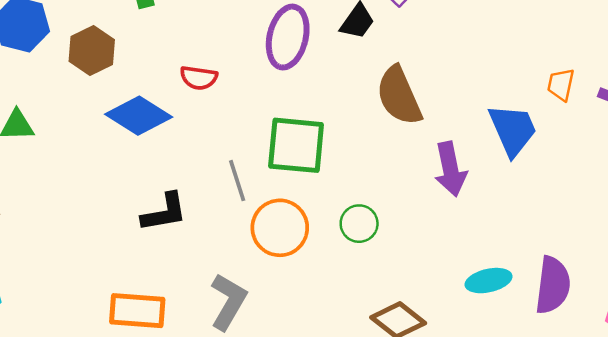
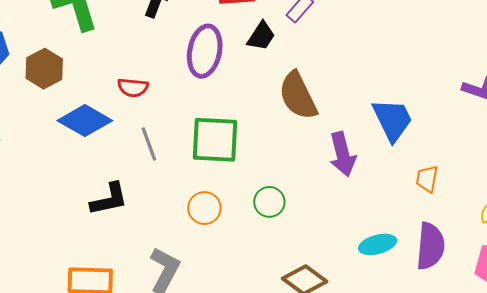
orange trapezoid: (561, 85) -> (427, 179), moved
gray line: (237, 181) -> (149, 144), moved
orange circle: (280, 228) -> (204, 208), size x0.7

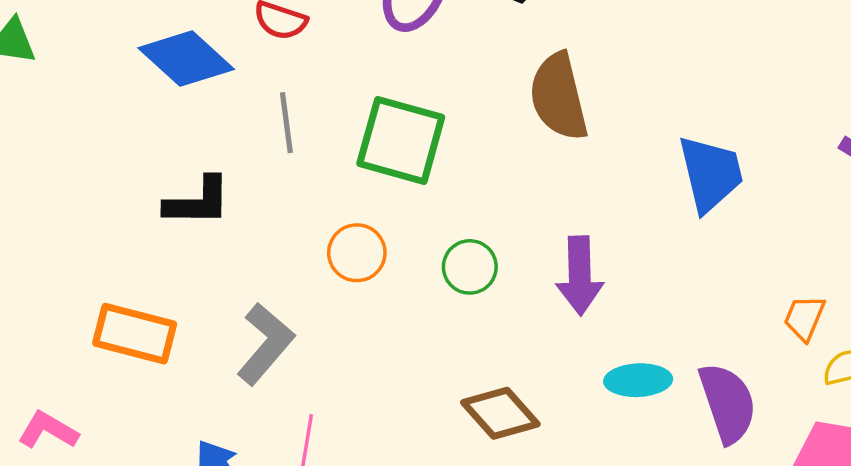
purple arrow: (343, 154) -> (580, 276), moved
orange trapezoid: (427, 179) -> (804, 318), moved
purple semicircle: (430, 246) -> (728, 403), turned -36

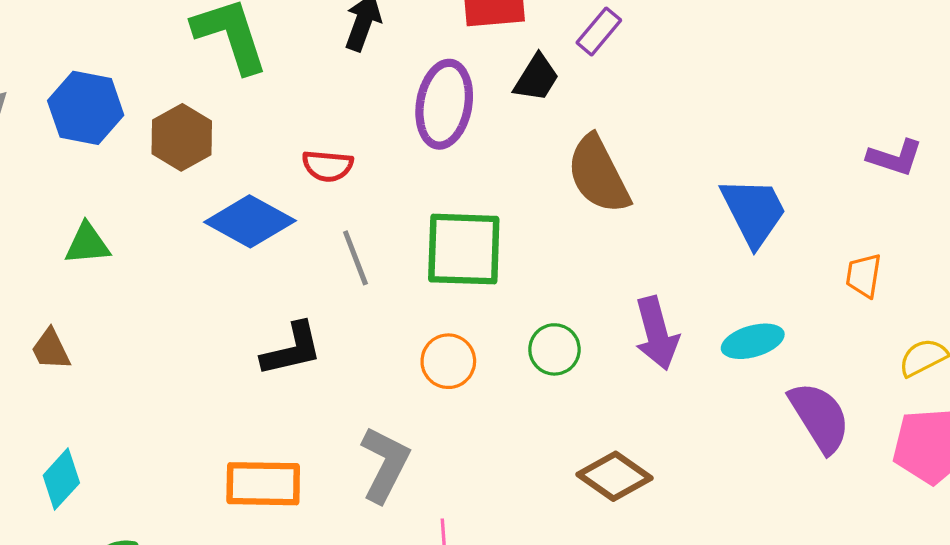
orange trapezoid: (804, 318) -> (864, 275), moved
cyan ellipse: (638, 380) -> (753, 341), moved

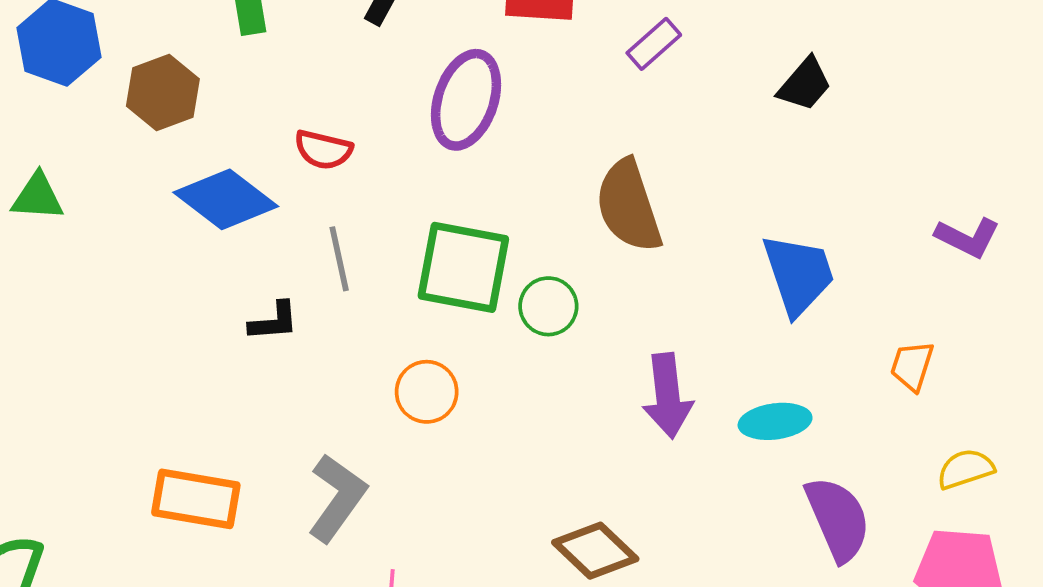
black trapezoid: (536, 78) -> (805, 84), moved
black L-shape: (292, 349) -> (274, 321), moved, size x0.7
green circle: (554, 349) -> (548, 306), moved

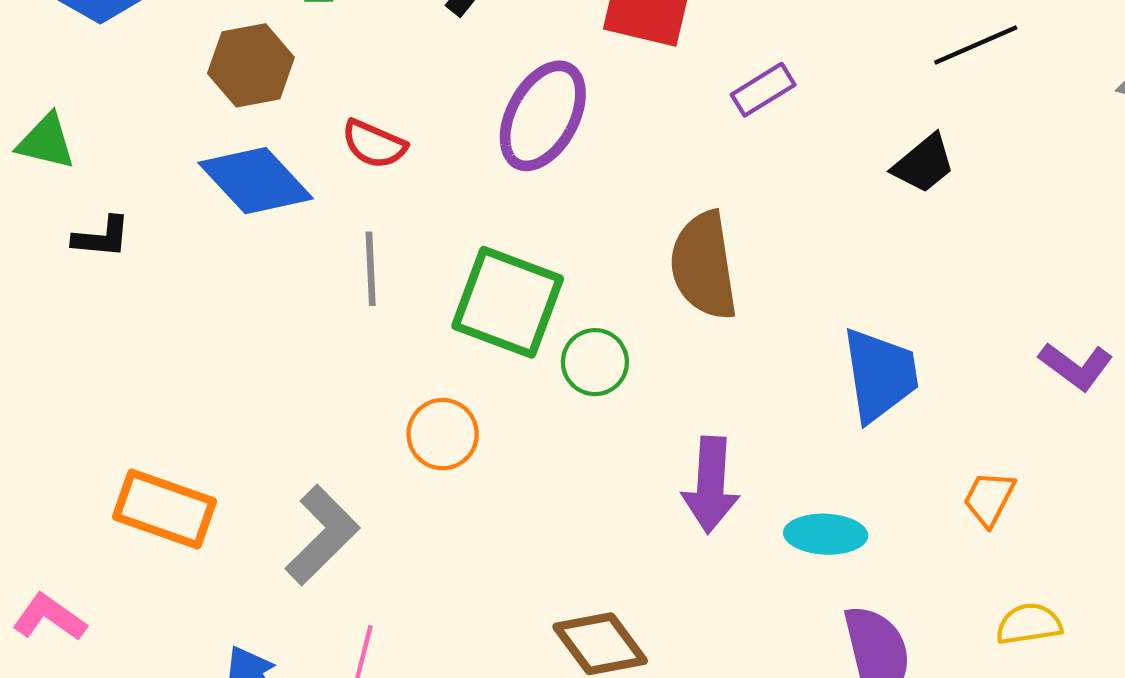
brown hexagon: (163, 93) -> (251, 65), moved
black L-shape: (274, 321) -> (102, 237), moved

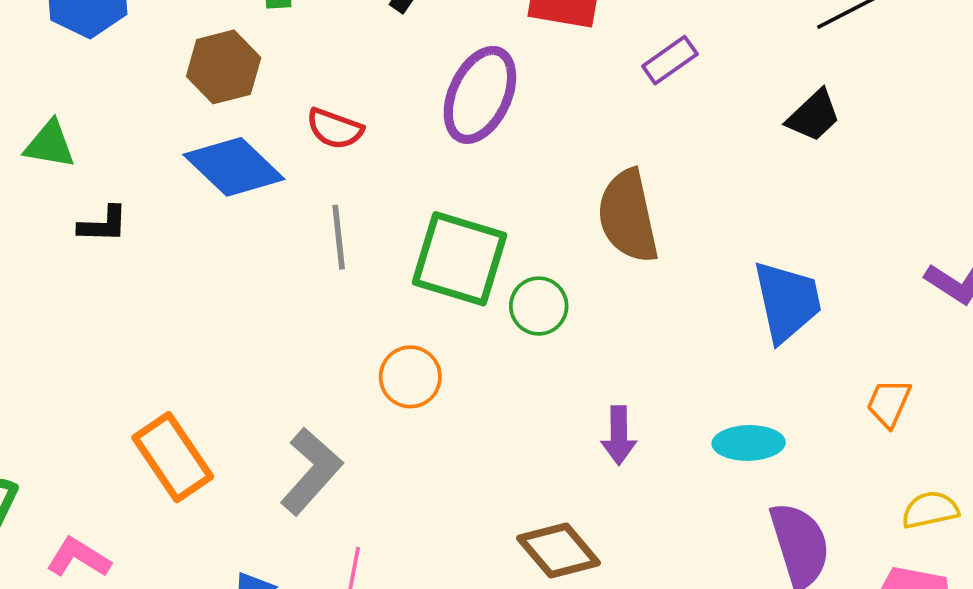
purple arrow: (711, 485) -> (619, 435), moved, size x0.7
orange rectangle: (165, 509) -> (173, 457), turned 40

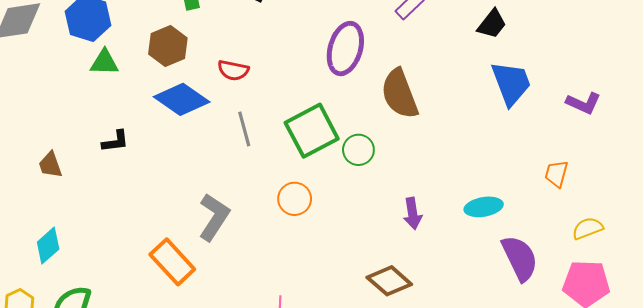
purple ellipse: (480, 95) -> (345, 49), moved
green triangle: (50, 144) -> (104, 62), moved
green square: (460, 259) -> (312, 131), turned -36
blue trapezoid: (787, 301) -> (511, 83), moved
gray L-shape: (311, 471) -> (214, 217), moved

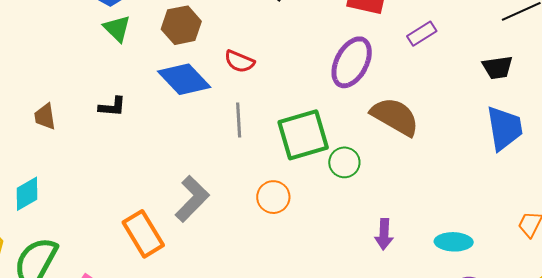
black trapezoid: (492, 24) -> (498, 67), turned 32
green triangle: (104, 62) -> (117, 28), turned 32
brown semicircle: (400, 94) -> (395, 117), turned 129

